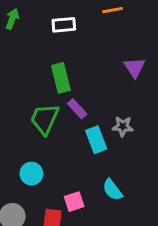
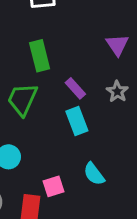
purple rectangle: (77, 109) -> (75, 88), moved
gray star: (123, 126) -> (117, 92), moved, turned 30

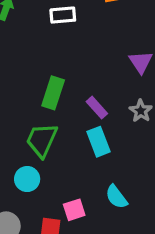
green rectangle: (40, 56) -> (53, 93), moved, turned 32
green trapezoid: (22, 99) -> (42, 140), moved

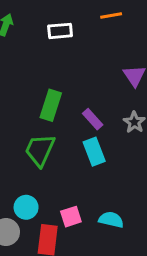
cyan circle: (27, 179) -> (26, 207), moved
cyan semicircle: (116, 197) -> (111, 220), moved, turned 140

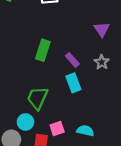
green trapezoid: (40, 150) -> (37, 98), moved

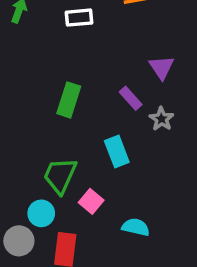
purple rectangle: (72, 60) -> (131, 98), moved
pink square: (57, 128) -> (91, 201), moved, turned -32

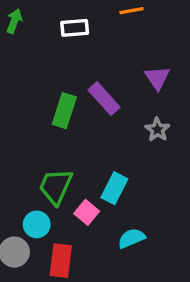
purple rectangle: (131, 98) -> (104, 99), moved, size x1.4
cyan rectangle: (117, 152) -> (114, 188), moved, turned 48
cyan semicircle: (136, 227) -> (132, 238), turned -36

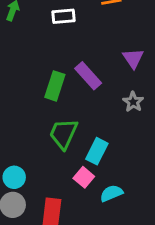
green trapezoid: (56, 187) -> (63, 134), moved
pink square: (87, 212) -> (84, 177), moved
cyan circle: (37, 224) -> (14, 177), moved

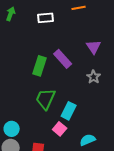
cyan semicircle: (111, 193) -> (88, 140), moved

